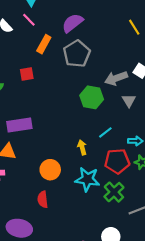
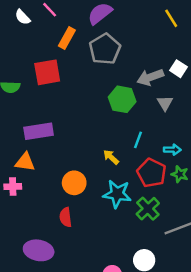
red square: (27, 74) -> (47, 72), size x1.6
cyan line: (105, 132) -> (138, 140), turned -32
yellow arrow: (82, 147) -> (111, 157), turned -32
red pentagon: (117, 161) -> (152, 173), turned 30

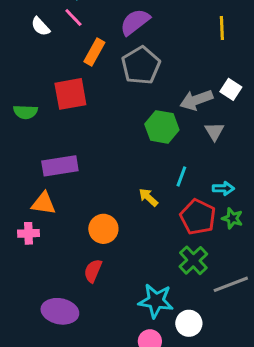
yellow line: (171, 18) -> (222, 28), turned 30
cyan star: (117, 194) -> (156, 301), moved
red semicircle: (66, 217) -> (93, 271), turned 30

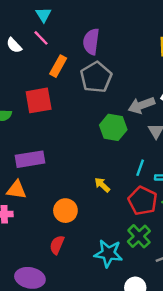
purple semicircle: (135, 22) -> (91, 42), turned -45
cyan line: (181, 176) -> (140, 168), moved
cyan star: (156, 301) -> (108, 253), moved

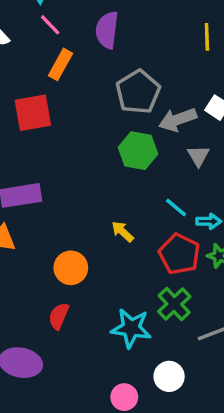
pink line: (41, 38) -> (50, 25), moved
gray pentagon: (96, 77) -> (138, 92), moved
cyan line: (140, 168) -> (176, 207), turned -70

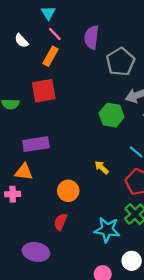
orange rectangle: (60, 64) -> (50, 56), moved
gray pentagon: (138, 92) -> (120, 62), moved

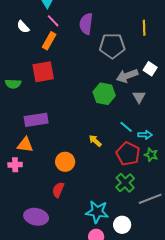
gray pentagon: (120, 62) -> (112, 46), turned 30
cyan star: (107, 230) -> (97, 212), moved

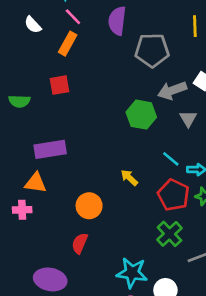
red square: (43, 72) -> (60, 85), size x0.7

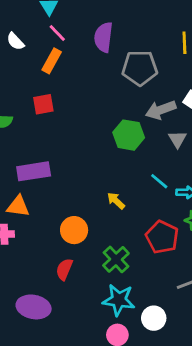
red pentagon: (173, 195) -> (162, 237), moved
green cross: (169, 234) -> (116, 259), moved

